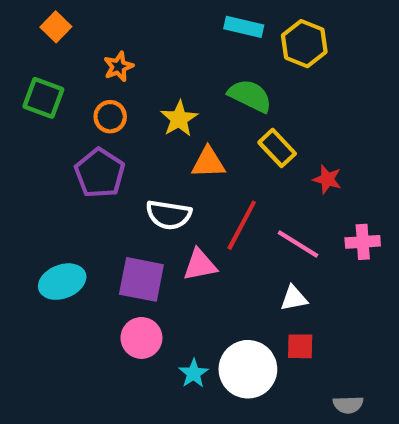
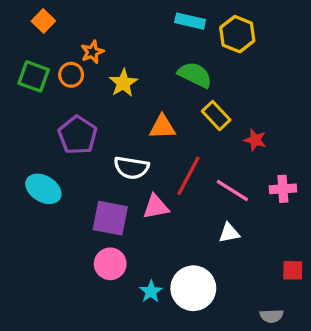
orange circle: (110, 117) -> (71, 75), moved
yellow star: (179, 119) -> (123, 83), moved
cyan ellipse: (62, 282) -> (43, 189), moved, turned 52
red square: (300, 346) -> (293, 270), moved

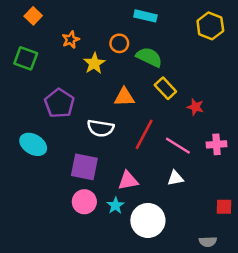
yellow hexagon: (237, 34) -> (210, 26), moved
orange circle: (71, 75) -> (119, 43), moved
pink triangle: (156, 207) -> (128, 181), moved
cyan star: (151, 292) -> (116, 205), moved

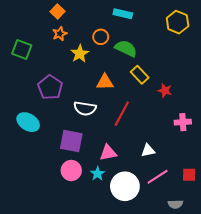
orange square: (33, 16) -> (58, 12), moved
pink line: (178, 146) -> (158, 177), moved, turned -65

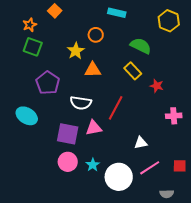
orange star: (60, 34) -> (30, 25), moved
green semicircle: (126, 48) -> (141, 46), moved
green square: (22, 49) -> (33, 47), moved
orange triangle: (105, 82) -> (93, 70), moved
pink triangle: (108, 153) -> (94, 128), moved

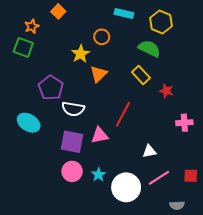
yellow hexagon: (169, 21) -> (161, 22), moved
green square: (33, 47) -> (23, 47), moved
orange triangle: (93, 70) -> (99, 74), turned -42
white semicircle: (81, 103) -> (73, 109), moved

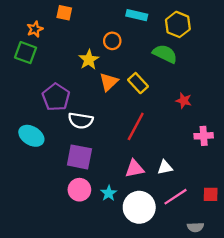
orange square: (58, 11) -> (64, 13), turned -32
yellow rectangle: (141, 75) -> (138, 83), moved
pink triangle: (100, 135) -> (134, 169), moved

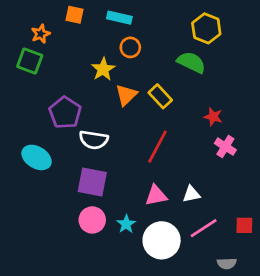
cyan rectangle: (137, 15) -> (119, 18), moved
pink cross: (204, 136) -> (225, 147), moved, turned 36

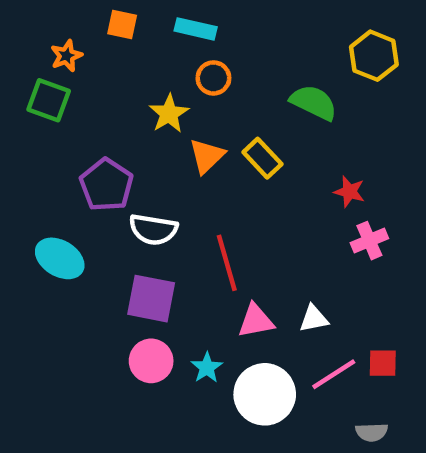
yellow hexagon: (206, 28) -> (374, 56), moved
red line: (157, 147) -> (227, 263), moved, turned -44
pink cross: (225, 147) -> (369, 241), turned 35
red square: (244, 225) -> (383, 363), moved

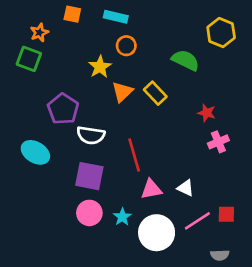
white triangle: (314, 319) -> (186, 188), turned 36

